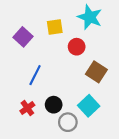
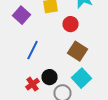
brown square: (96, 72) -> (78, 51), moved
red cross: (27, 108) -> (32, 84), moved

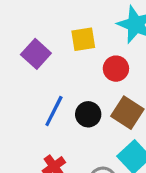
black circle: (50, 77) -> (88, 114), moved

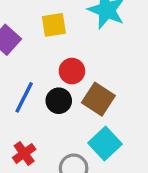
red circle: (116, 69) -> (72, 71), moved

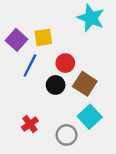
yellow square: (54, 25) -> (43, 37), moved
blue line: (24, 97) -> (30, 65), moved

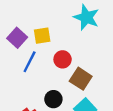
black circle: (56, 85) -> (53, 99), moved

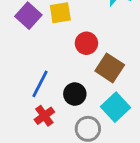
blue line: (30, 62) -> (40, 84), moved

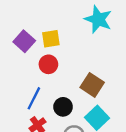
red circle: (86, 43) -> (48, 64), moved

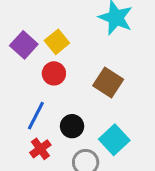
yellow square: (51, 39) -> (57, 42), turned -30
brown square: (92, 85) -> (108, 82), moved

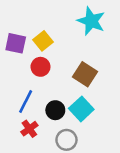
purple square: (24, 45) -> (16, 43), turned -30
cyan square: (114, 140) -> (81, 109), moved

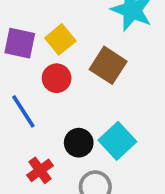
brown square: (85, 74) -> (108, 65), moved
blue line: (26, 101) -> (23, 111), moved, turned -60

